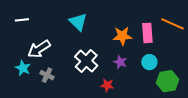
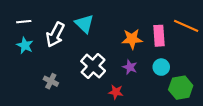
white arrow: (39, 49) -> (55, 35), moved, turned -30
cyan star: (23, 68) -> (25, 45), moved

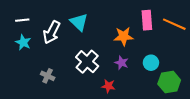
pink rectangle: (159, 36) -> (147, 20), moved

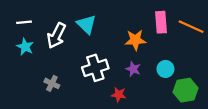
white cross: (87, 62) -> (95, 68), turned 30

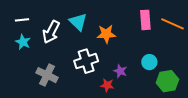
orange star: (135, 40) -> (106, 34), moved
purple star: (133, 69) -> (120, 71), moved
gray cross: (52, 83) -> (47, 75), size x1.5

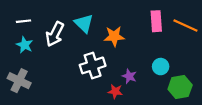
gray cross: (47, 75) -> (19, 81), moved

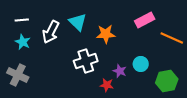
pink rectangle: (156, 21) -> (145, 20), turned 66
orange line: (185, 26) -> (172, 38), moved
cyan circle: (161, 67) -> (141, 64), moved

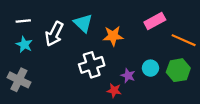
green hexagon: (167, 81) -> (178, 70), moved

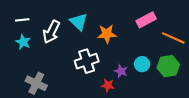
gray cross: (19, 80) -> (36, 83), moved

